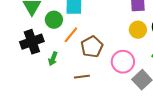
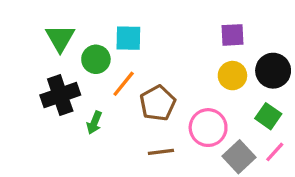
brown line: (82, 77) -> (161, 152), moved

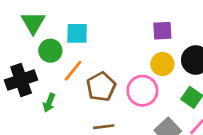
green triangle: (60, 38) -> (33, 23), moved
pink circle: (208, 128) -> (142, 91), moved

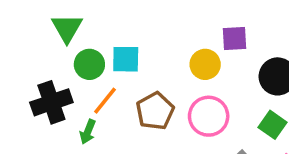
cyan square: (77, 33) -> (126, 59), moved
yellow circle: (162, 64) -> (205, 64), moved
orange line: (73, 71) -> (105, 101), moved

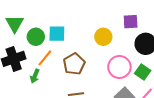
green triangle: (67, 28) -> (15, 24), moved
purple square: (234, 38) -> (131, 22), moved
pink circle: (209, 116) -> (119, 67), moved

